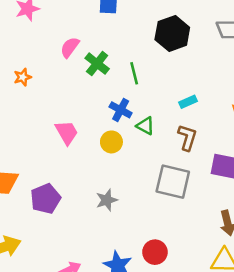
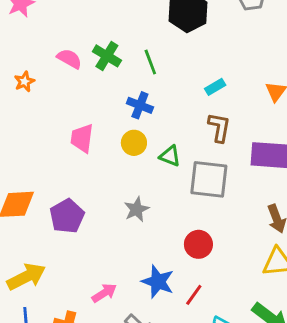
pink semicircle: (70, 47) -> (69, 59), moved, turned 90
green triangle: (145, 126) -> (170, 156), moved
pink trapezoid: (67, 132) -> (82, 138), turned -136
red circle: (155, 252) -> (198, 244), moved

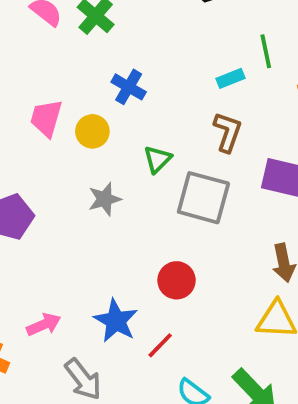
green line: (150, 62) -> (266, 51), moved
yellow circle: (134, 143) -> (92, 131), moved
green triangle: (170, 156) -> (157, 159), turned 45
gray star: (136, 209) -> (105, 199), moved

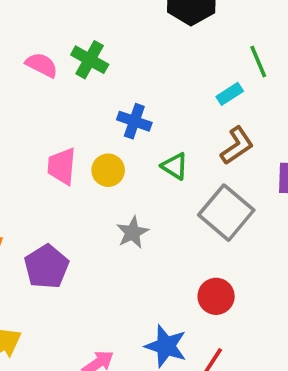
brown L-shape: (228, 132) -> (237, 146), turned 48
green triangle: (157, 159) -> (175, 166), moved, turned -32
gray square: (203, 198) -> (226, 213), turned 36

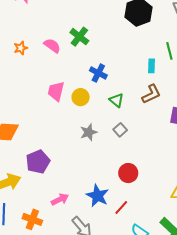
pink semicircle: (42, 65) -> (52, 46), moved
cyan rectangle: (230, 94) -> (152, 66), turned -64
gray square: (226, 213) -> (120, 130), moved, size x0.5
purple pentagon: (47, 267) -> (38, 162), moved

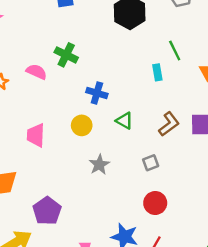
pink trapezoid: (56, 91) -> (36, 135), moved
brown L-shape: (151, 94) -> (169, 124), moved
gray square: (120, 130) -> (151, 163), moved, turned 32

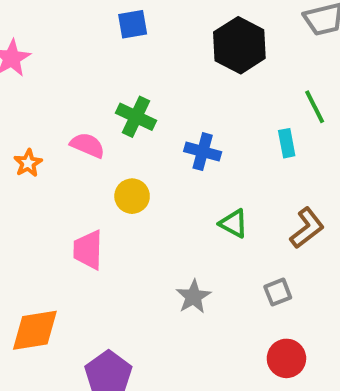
blue cross: (97, 93) -> (203, 152), moved
yellow circle: (82, 125) -> (132, 196), moved

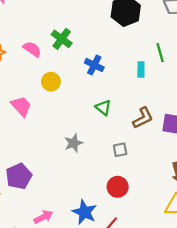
pink trapezoid: (88, 250) -> (21, 106), turned 125

